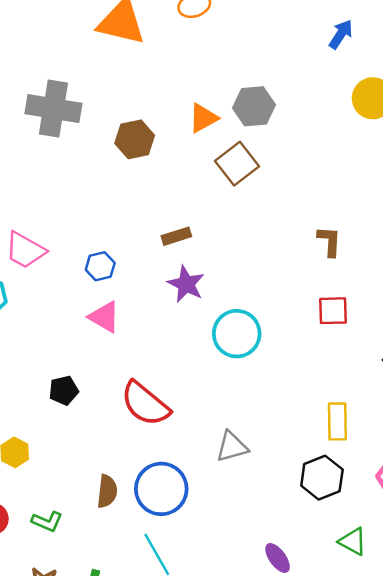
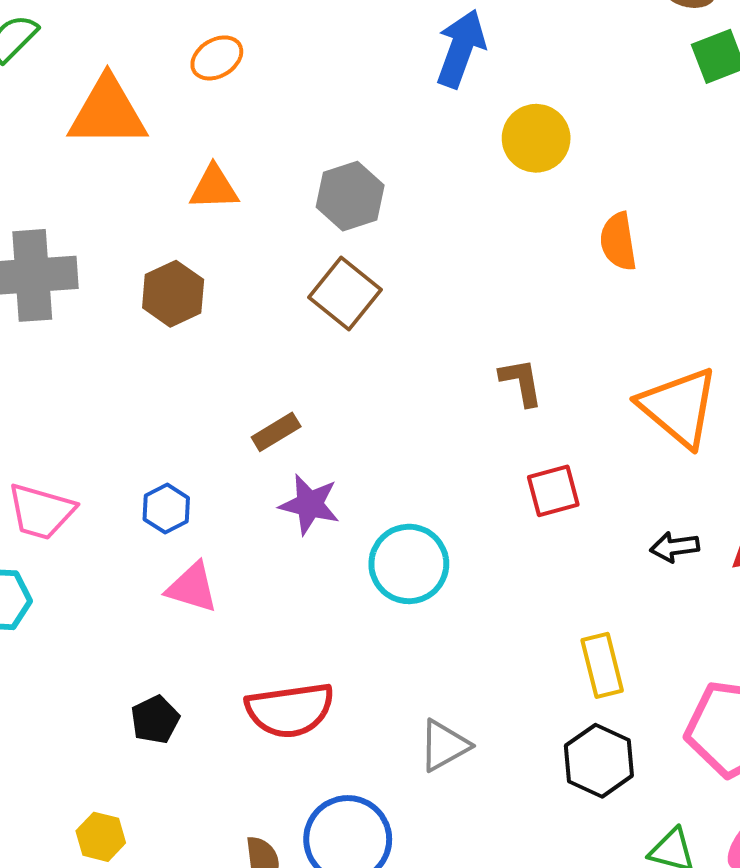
blue arrow: (341, 34) -> (461, 49), size x1.5
orange triangle: (203, 118) -> (214, 188), moved, turned 40
red semicircle: (145, 404) -> (290, 710), turned -34

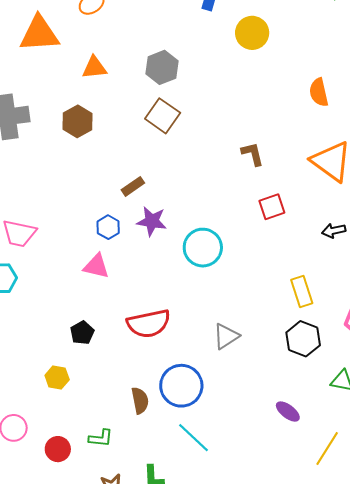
orange semicircle: (618, 242) -> (319, 92), moved
blue hexagon: (166, 509) -> (108, 227), moved
yellow hexagon: (101, 837) -> (57, 378), moved

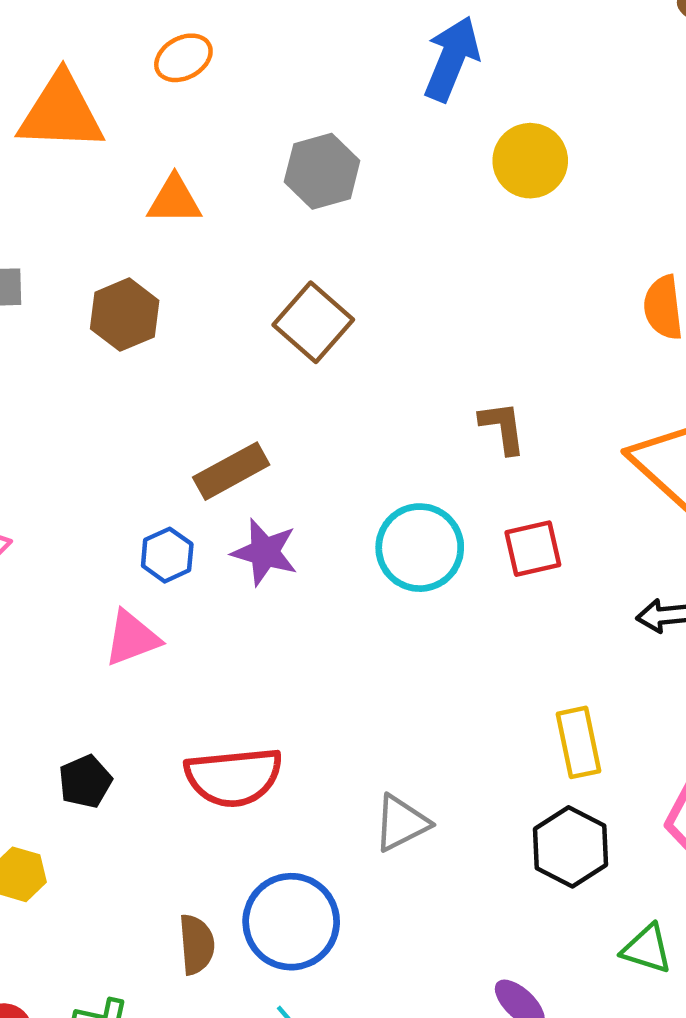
gray hexagon: (162, 67) -> (322, 171), moved
brown rectangle: (133, 186) -> (231, 471), size x1.4
cyan circle: (203, 248) -> (420, 548), moved
pink triangle: (96, 266) -> (132, 638), turned -40

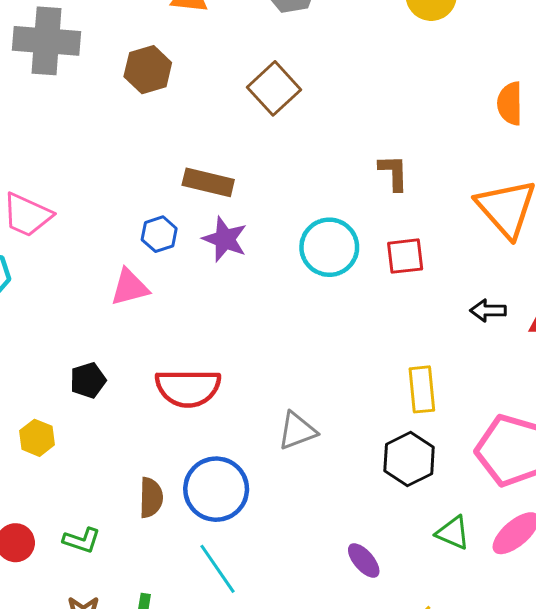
brown rectangle: (231, 471) -> (208, 182), turned 36

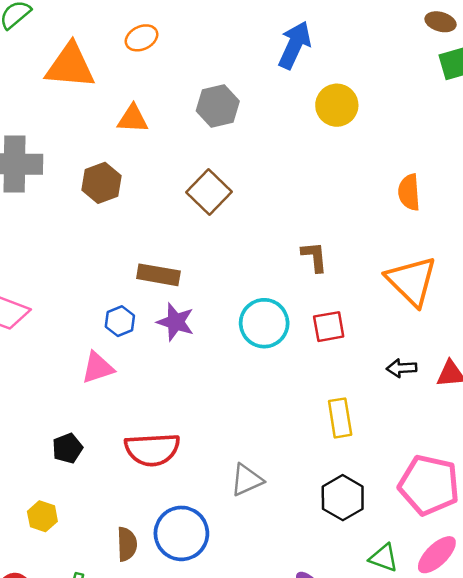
yellow rectangle: (422, 389) -> (340, 418), moved
yellow hexagon: (37, 438) -> (42, 516), moved

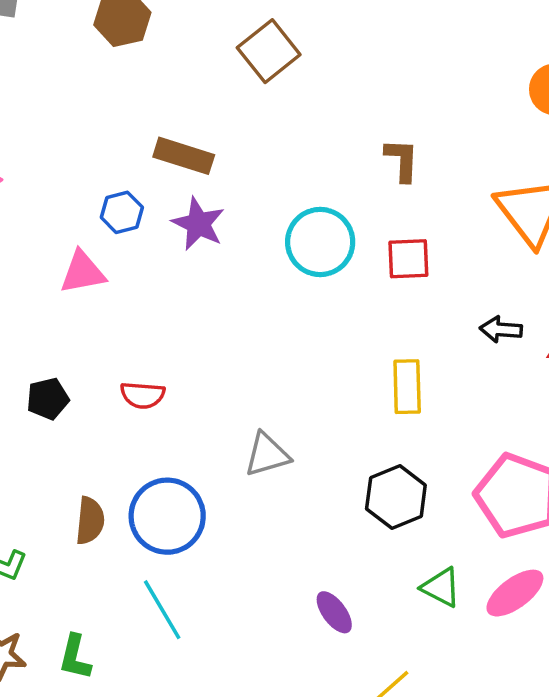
black pentagon: (67, 448) -> (48, 399), moved
red semicircle: (152, 449) -> (143, 395), size x0.6

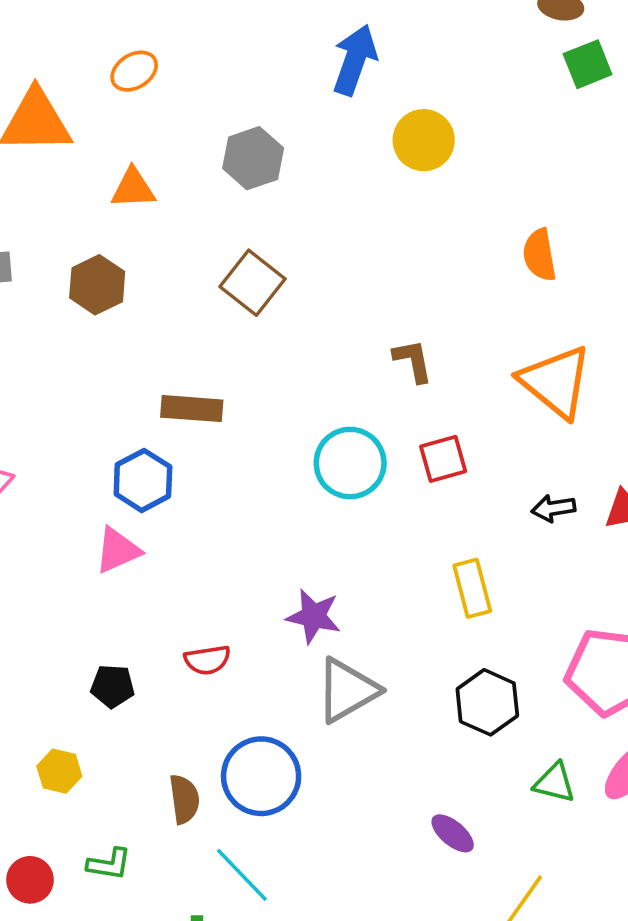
blue hexagon: (122, 212) -> (143, 480), size x1.4
purple star: (198, 224) -> (314, 616), moved
black pentagon: (48, 399) -> (113, 686), turned 30
gray triangle: (267, 455) -> (347, 690), size x1.4
cyan line: (162, 610) -> (242, 875), moved

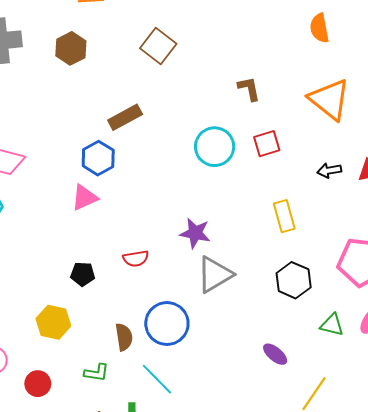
brown rectangle: (192, 409) -> (125, 117), turned -32
yellow hexagon: (59, 771) -> (53, 322), size x1.4
green L-shape: (109, 864) -> (97, 373), moved

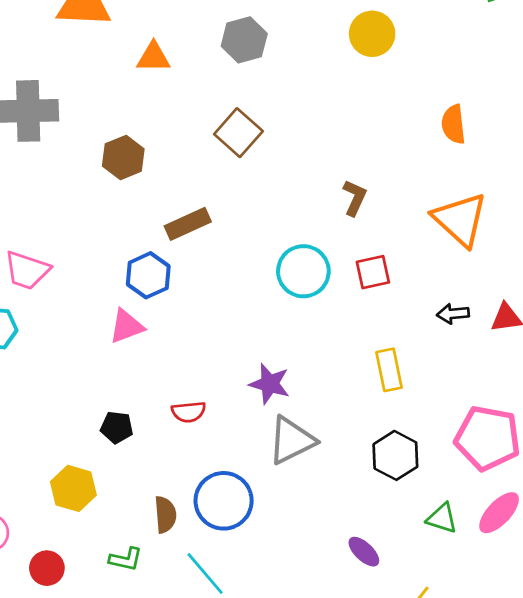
brown hexagon: (71, 48) -> (123, 157), moved
brown L-shape: (249, 89) -> (355, 198), turned 32

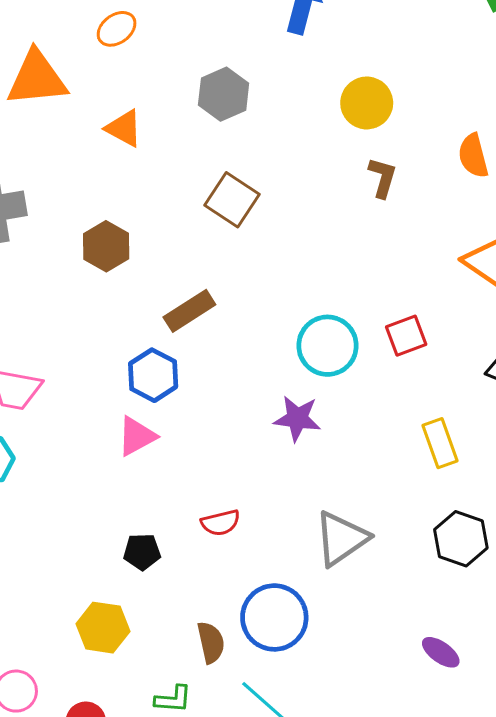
yellow circle: (372, 34) -> (367, 103), moved
orange triangle: (153, 57) -> (124, 128), turned 36
brown L-shape: (355, 198) -> (382, 177), moved
purple star: (270, 384) -> (297, 418), moved

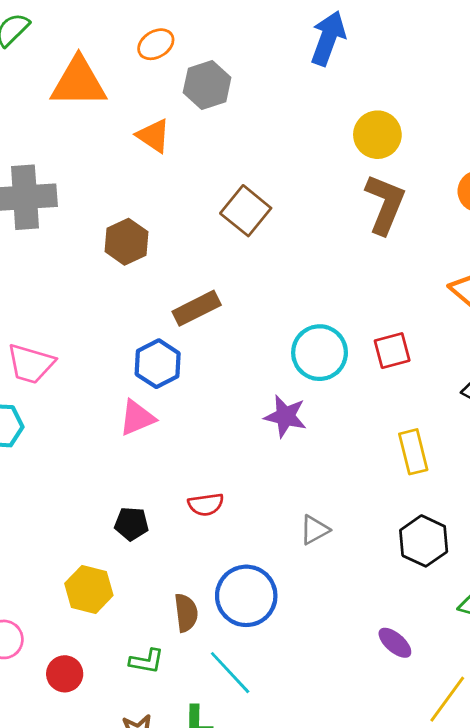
gray hexagon: (224, 94) -> (207, 85), moved
brown L-shape: (382, 177) -> (385, 204), size x1.6
gray triangle: (341, 539) -> (314, 530), size x0.6

